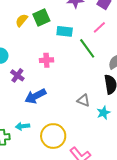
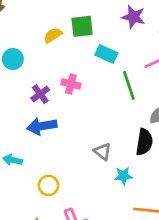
yellow semicircle: (22, 20) -> (53, 35), moved
purple cross: (17, 75) -> (40, 94), moved
yellow circle: (53, 136) -> (48, 185), size x0.6

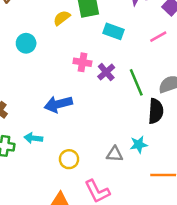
green line: (129, 85) -> (136, 82), moved
purple cross: (40, 94) -> (106, 72), moved
gray triangle: (103, 152) -> (115, 154), moved, turned -30

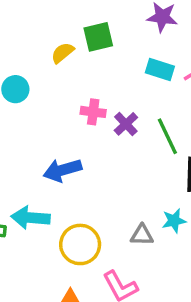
cyan rectangle: (114, 31) -> (160, 69), moved
cyan arrow: (33, 138) -> (31, 218), size x1.5
yellow circle: (69, 159) -> (80, 244), size x1.5

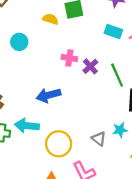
yellow semicircle: (63, 53) -> (50, 19), turned 56
gray triangle: (142, 235) -> (99, 139), turned 35

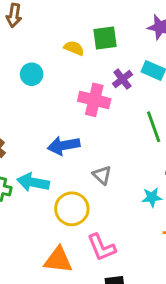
pink cross: (69, 58) -> (94, 100), size x1.5
purple cross: (90, 66) -> (122, 79), moved
gray triangle: (99, 139) -> (102, 175), moved

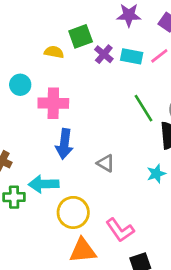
purple cross: (122, 79) -> (104, 54), moved
pink cross: (94, 100) -> (53, 103), moved
blue arrow: (64, 146) -> (64, 144), turned -60
yellow circle: (72, 209) -> (73, 212), moved

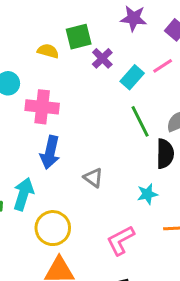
cyan rectangle: (132, 56) -> (132, 77), moved, turned -65
cyan arrow: (44, 184) -> (23, 194), turned 104
pink L-shape: (120, 230) -> (121, 240), moved, turned 92

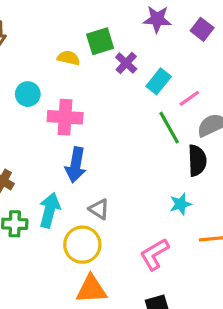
pink line: (163, 66) -> (189, 98), moved
gray triangle: (93, 178) -> (99, 209), moved

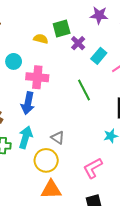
green line: (169, 128) -> (84, 90), moved
blue arrow: (76, 165) -> (28, 103), moved

